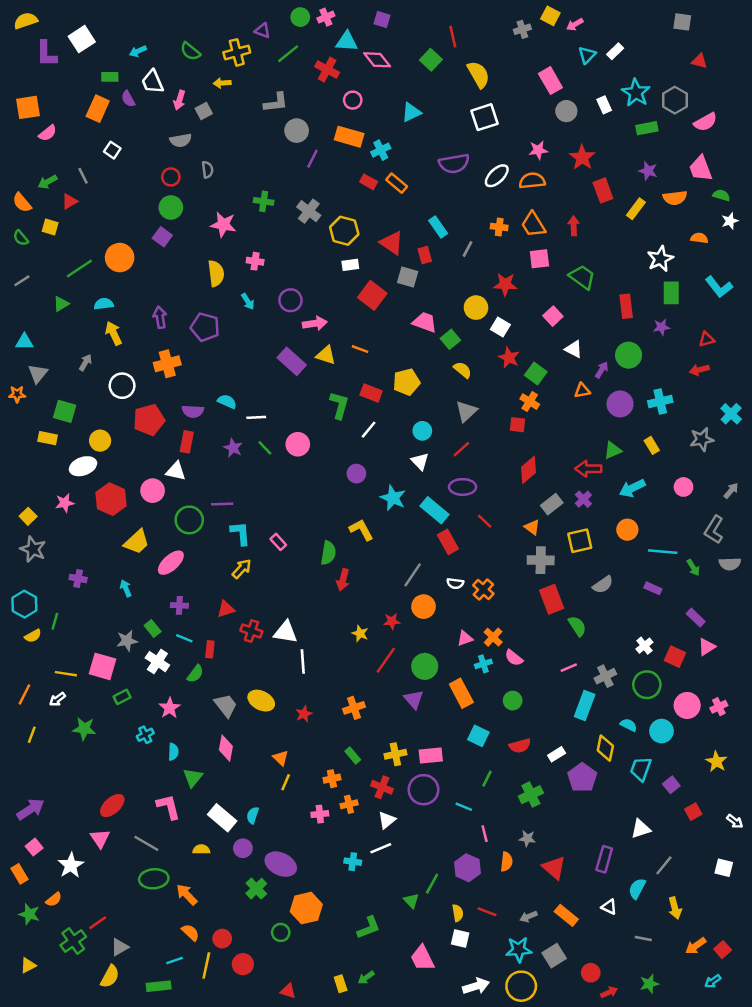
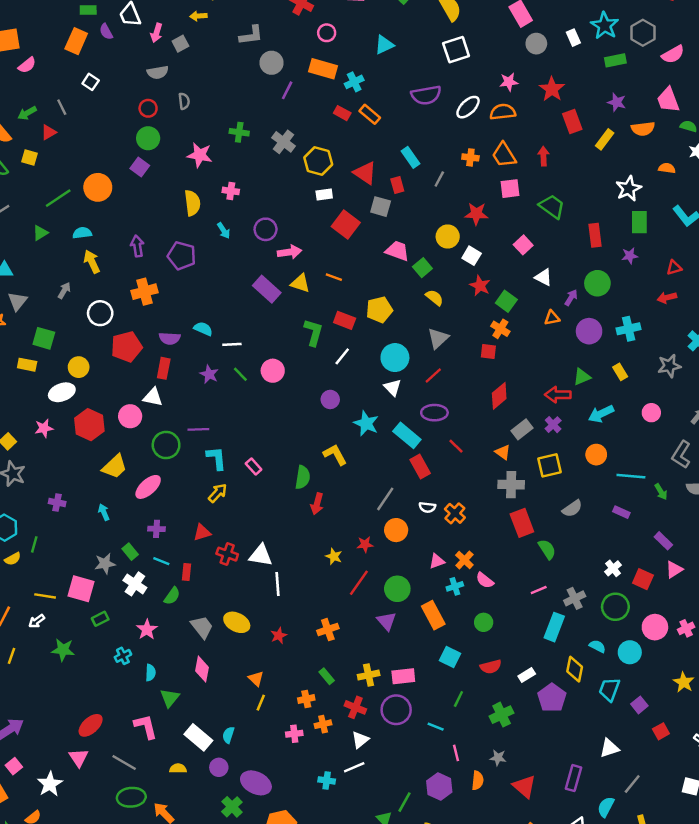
cyan circle: (422, 431) -> (395, 358), size x1.5

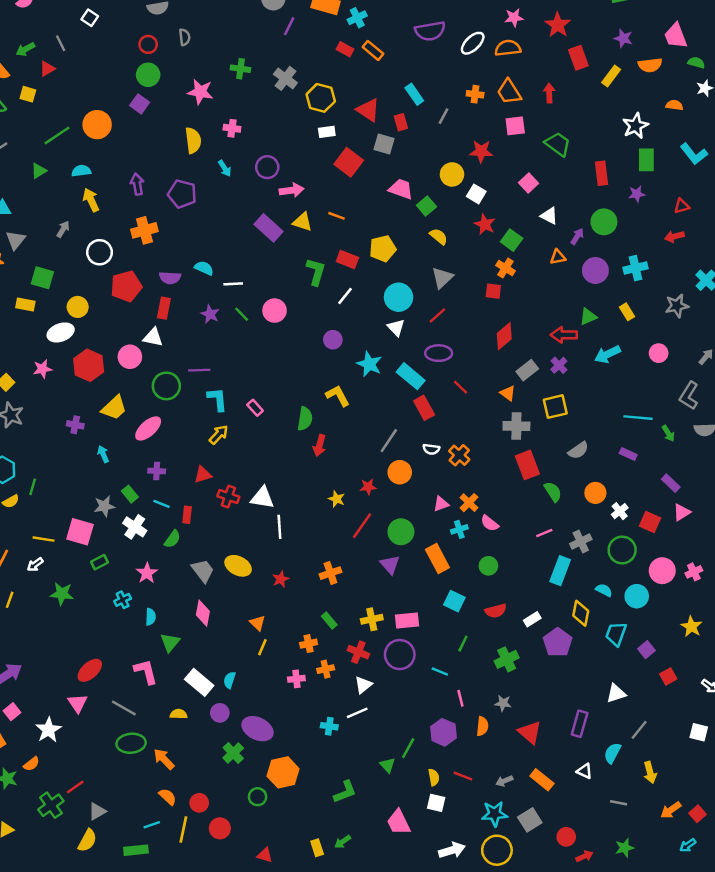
orange circle: (596, 455) -> (595, 493), moved
purple cross: (57, 503) -> (75, 425), moved

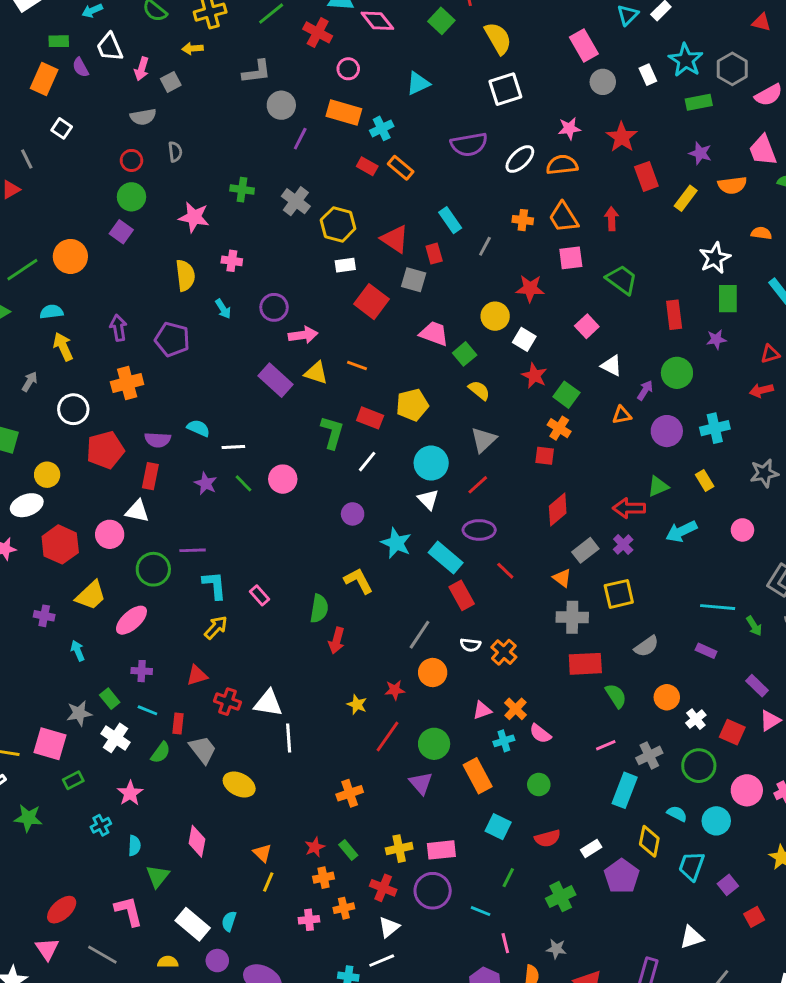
red rectangle: (527, 465) -> (585, 664), turned -72
gray trapezoid: (203, 571) -> (203, 750), moved
red star: (281, 579) -> (315, 847), moved

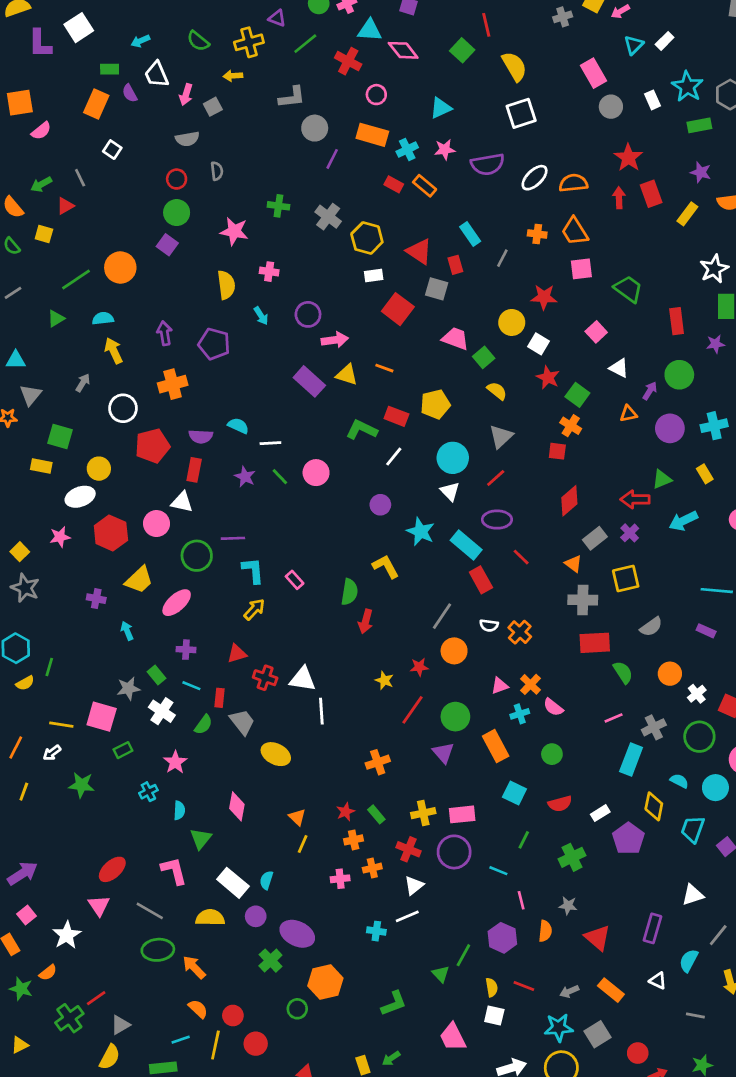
pink star: (569, 128) -> (445, 150), moved
red arrow: (612, 219) -> (619, 198), moved
green L-shape: (332, 432) -> (362, 430), turned -80
yellow semicircle: (168, 962) -> (210, 918), size x1.5

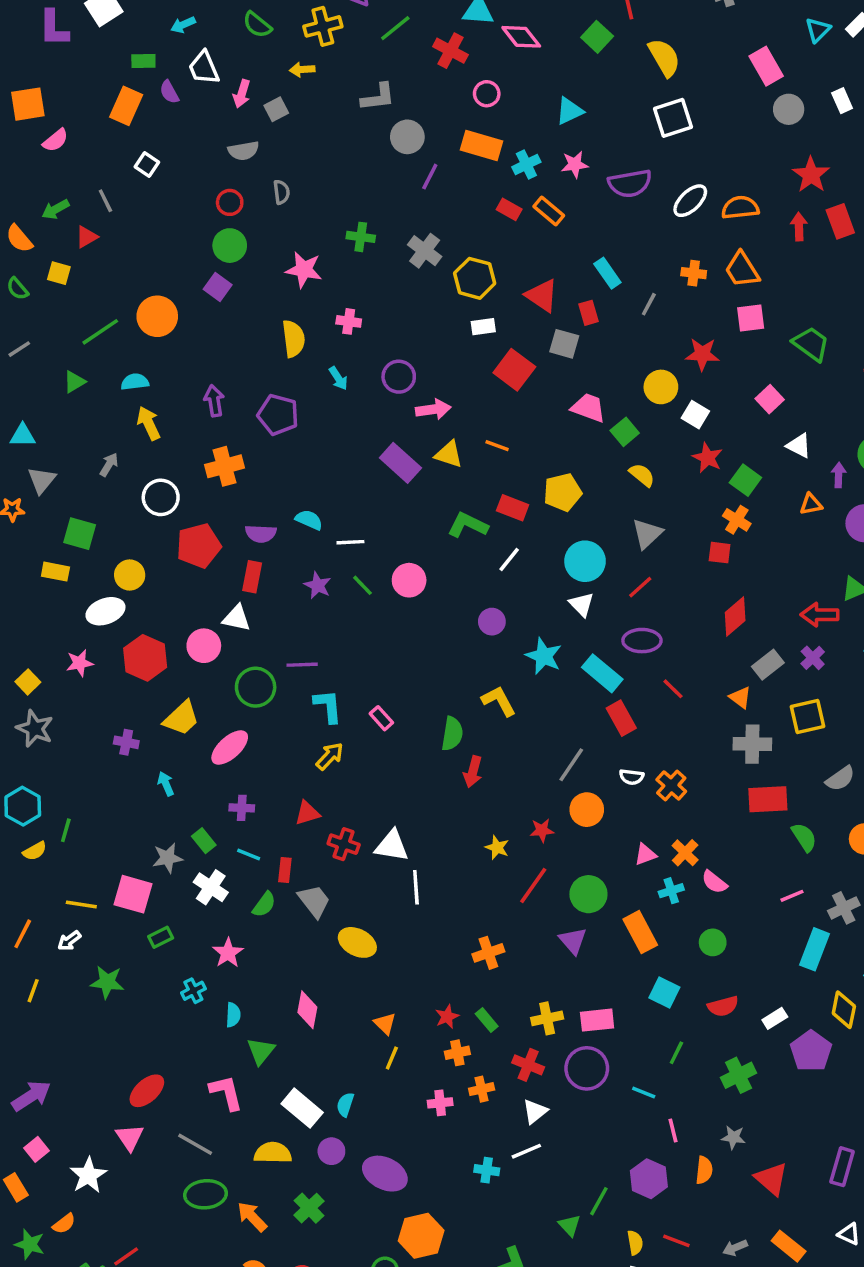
purple arrow: (650, 391) -> (839, 475), turned -30
green cross: (270, 961) -> (309, 1208), moved

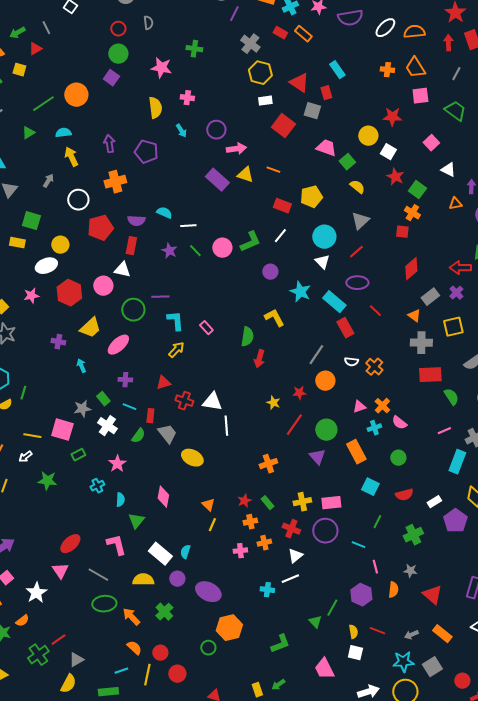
gray cross: (425, 251) -> (250, 44), moved
gray line: (649, 304) -> (456, 74), moved
green L-shape: (468, 525) -> (250, 242), moved, turned 130

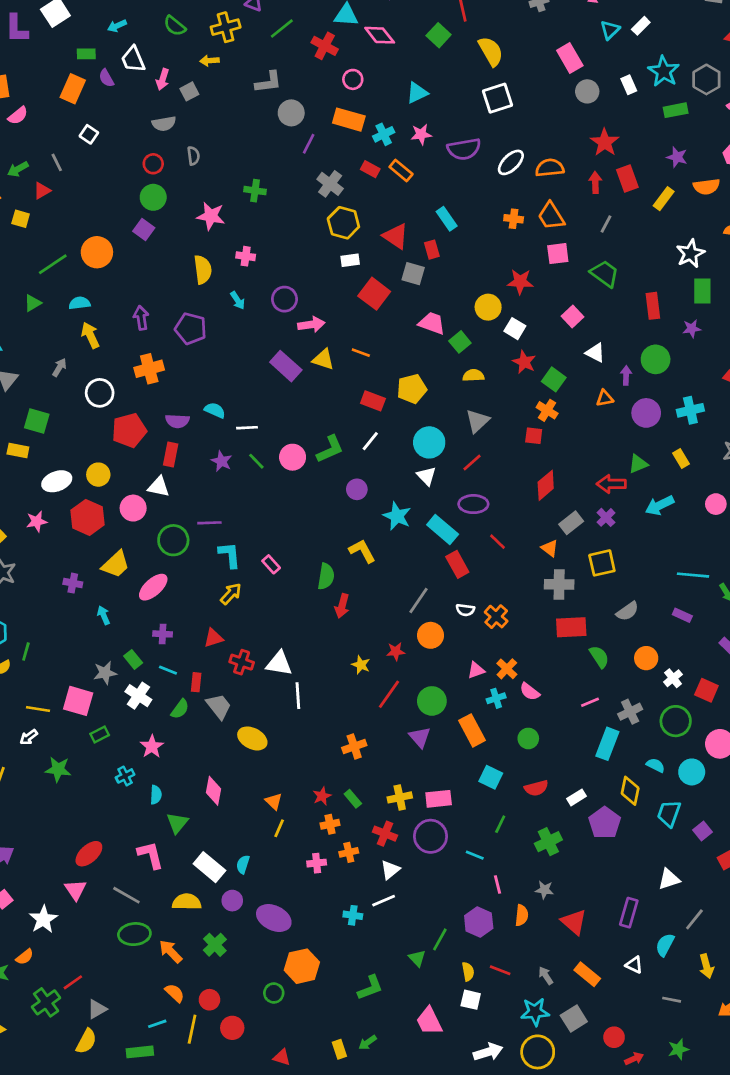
yellow semicircle: (357, 187) -> (473, 375), turned -42
yellow circle: (60, 245) -> (98, 475), moved
gray arrow: (411, 635) -> (546, 976), turned 80

